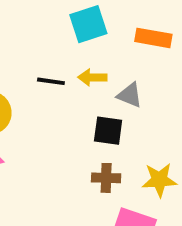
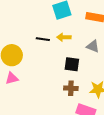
gray triangle: (130, 95) -> (93, 46), moved

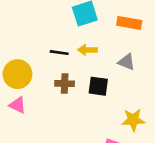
pink triangle: (12, 78) -> (17, 105), turned 40
brown cross: (71, 88) -> (65, 84), moved

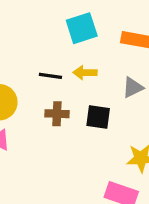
gray triangle: (126, 62) -> (133, 87), turned -48

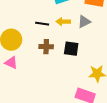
gray triangle: (133, 87) -> (84, 22), moved

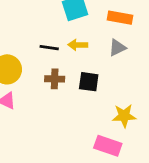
gray triangle: (84, 22) -> (117, 48), moved

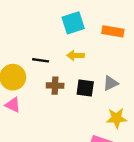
black line: (49, 48) -> (41, 60), moved
gray triangle: (117, 48) -> (110, 83), moved

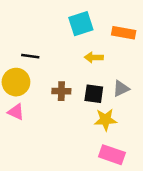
yellow arrow: (76, 55) -> (94, 57), moved
black line: (41, 60) -> (30, 56), moved
yellow star: (117, 118) -> (105, 120), moved

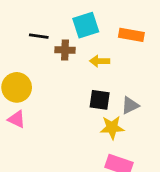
black line: (30, 56) -> (39, 36), moved
gray triangle: (121, 89) -> (130, 105), moved
brown cross: (61, 91) -> (65, 50), moved

